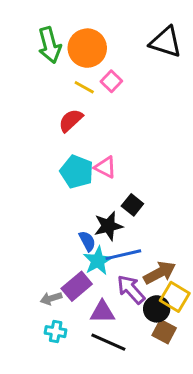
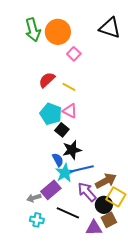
yellow line: (84, 87) -> (69, 87), moved
black square: (132, 205) -> (62, 130), moved
purple triangle: (102, 312) -> (94, 228), moved
brown square: (164, 332) -> (109, 220), turned 35
black line: (108, 342) -> (68, 213), moved

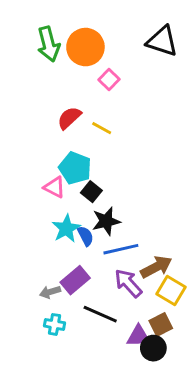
pink triangle: (70, 111) -> (54, 187), moved
cyan star: (65, 173) -> (66, 229), moved
black circle: (104, 205) -> (153, 348), moved

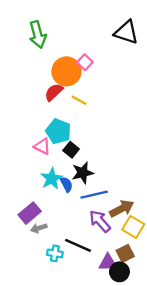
orange circle: (85, 47) -> (66, 71), moved
purple rectangle: (75, 280) -> (30, 213), moved
cyan cross: (54, 324) -> (55, 253), moved

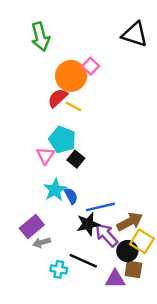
yellow line: (79, 100) -> (73, 107), moved
pink triangle: (42, 146) -> (45, 156), turned 36
black star: (83, 173) -> (88, 224), moved
brown square: (125, 253) -> (133, 269), turned 36
black circle: (119, 272) -> (127, 251), moved

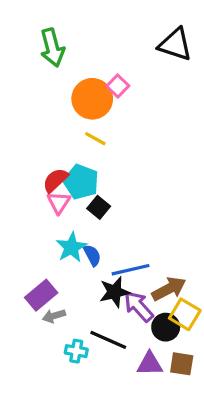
red semicircle: (58, 98) -> (55, 180), moved
brown square: (133, 269) -> (182, 364), moved

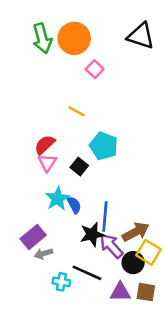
orange circle: (92, 99) -> (74, 38), moved
cyan pentagon: (81, 182) -> (104, 146), moved
blue line: (131, 270) -> (105, 216), turned -72

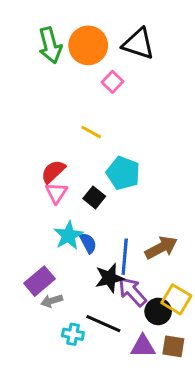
black triangle: (141, 36) -> (138, 44), moved
brown arrow: (136, 232) -> (161, 248), moved

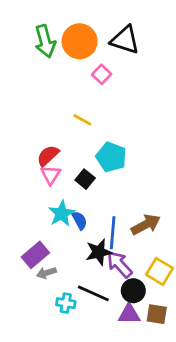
black circle: (158, 311) -> (133, 291), moved

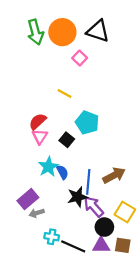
black line: (93, 293) -> (73, 246), moved

